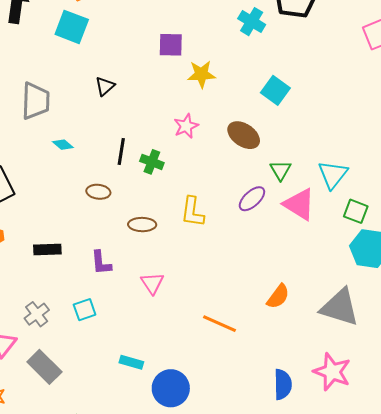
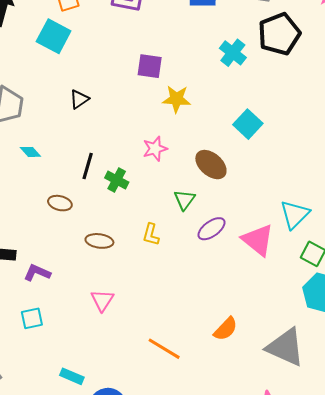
green triangle: (280, 170) -> (184, 200), moved
yellow L-shape: (193, 212) -> (151, 235), size x0.7
purple L-shape: (101, 263) -> (37, 273), moved, turned 112

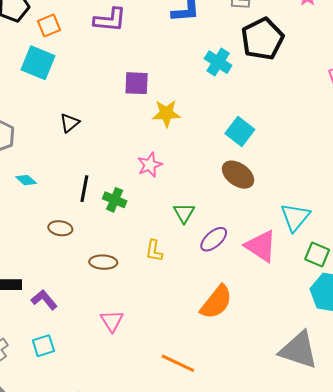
brown ellipse: (211, 165) -> (238, 175), moved
purple L-shape: (37, 273) -> (44, 300), turned 32
orange semicircle: (226, 329) -> (216, 302), moved, size x1.4

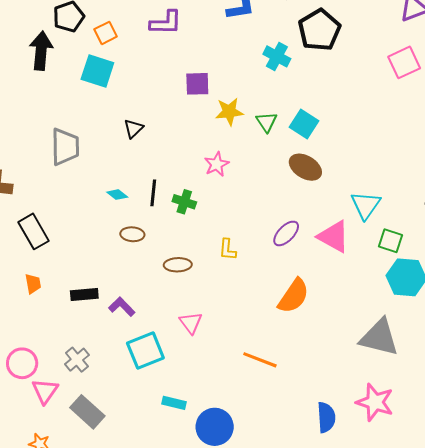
cyan diamond: (26, 180) -> (117, 195), moved
green triangle: (184, 213) -> (267, 122), moved
cyan square: (43, 346) -> (145, 351), moved, size x1.6

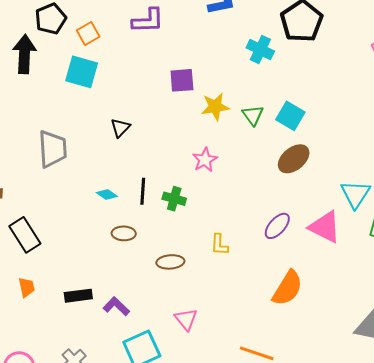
brown ellipse: (305, 167) -> (294, 159), turned -68

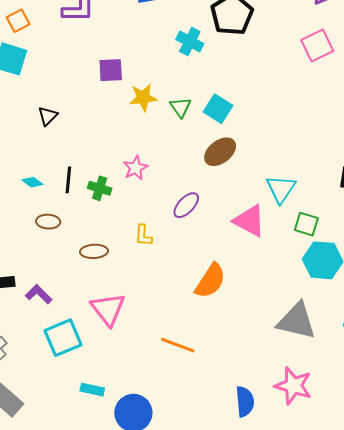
pink star: (205, 160) -> (135, 168), moved
purple ellipse: (277, 226) -> (186, 205), moved
pink triangle: (186, 319) -> (108, 309), size x1.5

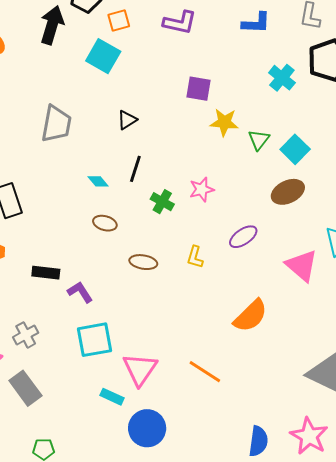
black line: (68, 180) -> (135, 169), moved
pink triangle: (108, 309) -> (140, 369), moved

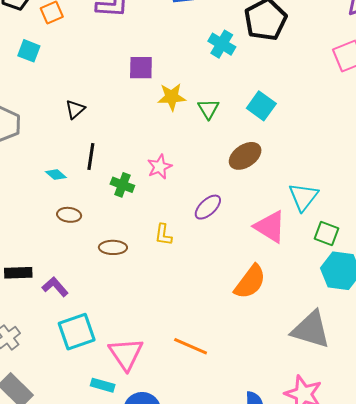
cyan square: (103, 56) -> (29, 51), moved, size x0.7
cyan square: (295, 149) -> (261, 106), moved
orange semicircle: (251, 316) -> (250, 282), moved

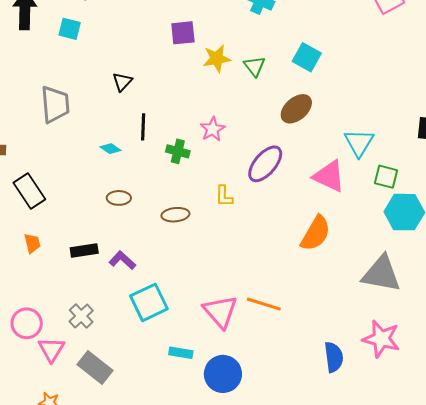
purple ellipse: (208, 207) -> (265, 164), size x1.4
brown ellipse: (69, 215) -> (119, 198), moved
pink triangle: (126, 354) -> (220, 311), moved

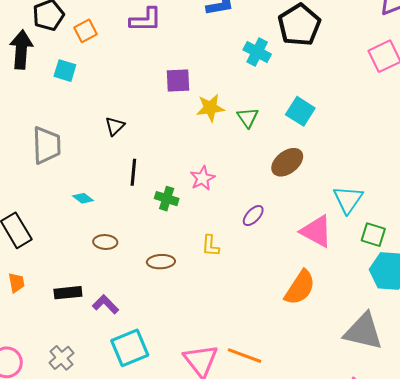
cyan diamond: (110, 149) -> (83, 198), moved
purple ellipse: (265, 164) -> (253, 216), size x0.6

